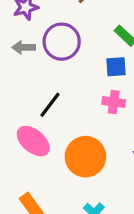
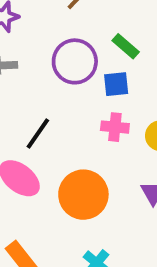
purple circle: (62, 42) -> (75, 61), moved

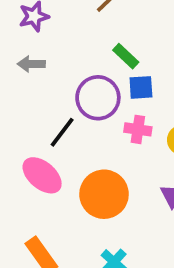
green rectangle: (126, 46) -> (126, 56), moved
purple circle: (75, 61) -> (98, 98), moved

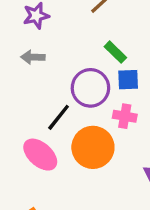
orange circle: (104, 194) -> (93, 147), moved

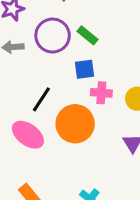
blue square: (128, 80) -> (84, 69), moved
purple circle: (90, 88) -> (53, 36), moved

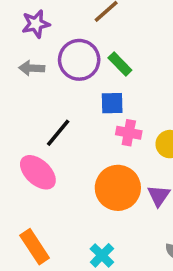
orange circle: (75, 124) -> (118, 188), moved

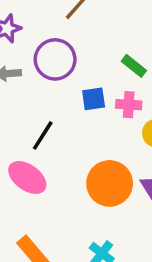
green rectangle: (120, 64) -> (134, 66), moved
pink cross: (129, 133) -> (129, 105), moved

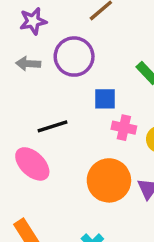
pink cross: (129, 105) -> (124, 128), moved
black line: (43, 135) -> (52, 126), turned 32

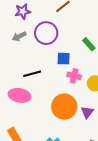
gray arrow: (28, 64) -> (19, 36), turned -32
pink ellipse: (32, 164) -> (20, 95), turned -35

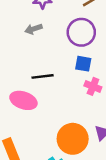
purple circle: (46, 33) -> (81, 32), moved
orange circle: (64, 107) -> (73, 139), moved

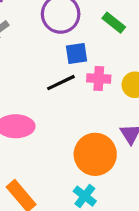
black line: (43, 76) -> (61, 83), moved

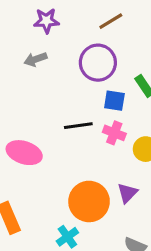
blue square: (77, 53) -> (114, 101), moved

